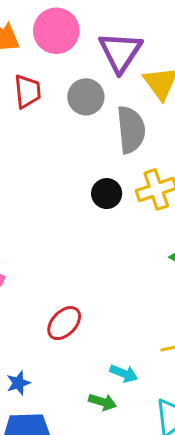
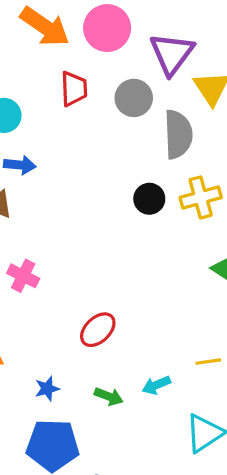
cyan arrow: (124, 373) -> (156, 385), turned 132
green arrow: (103, 402) -> (109, 396), moved

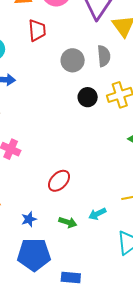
gray circle: (134, 98) -> (73, 60), moved
gray semicircle: (178, 134) -> (104, 56), size x0.7

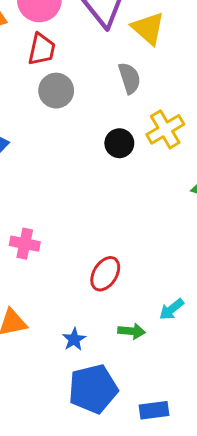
red trapezoid: (37, 30) -> (42, 49), moved, turned 30
gray circle: (73, 60) -> (56, 91), moved

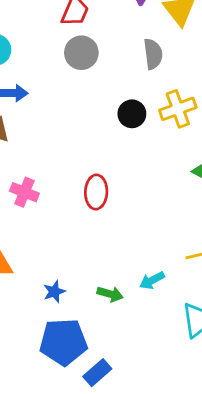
red ellipse: (105, 274) -> (96, 192), moved, turned -40
blue rectangle: (154, 410) -> (97, 373), moved, turned -44

